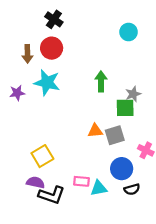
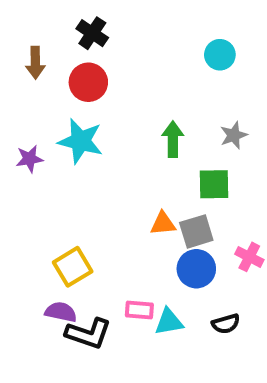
brown arrow: (27, 54) -> (35, 63), moved
gray star: (133, 94) -> (234, 135), moved
blue circle: (122, 169) -> (196, 269), moved

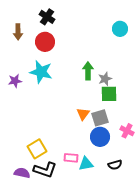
cyan circle: (220, 55) -> (120, 29), moved
gray star: (234, 135) -> (105, 79), moved
orange triangle: (163, 224) -> (83, 114), turned -48
yellow square: (73, 267) -> (37, 149), moved
purple semicircle: (61, 312) -> (22, 173), moved

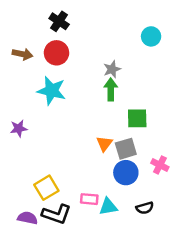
brown arrow: (18, 32) -> (22, 54), moved, turned -77
gray star: (105, 79) -> (112, 69), moved
purple star: (15, 81) -> (19, 128), moved

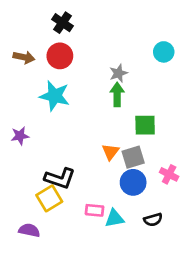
cyan circle: (151, 36) -> (164, 52), moved
black L-shape: (57, 214) -> (60, 178), moved

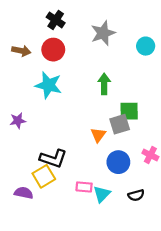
gray star: (118, 73) -> (103, 33), moved, size x1.5
gray square: (133, 157) -> (120, 124), moved
cyan triangle: (114, 218) -> (102, 194), turned -36
purple semicircle: (29, 230) -> (24, 193), moved

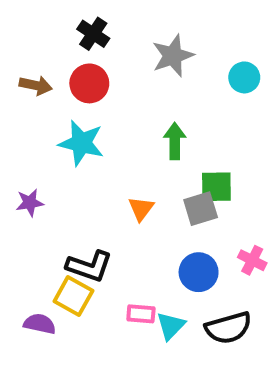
orange triangle: (98, 135) -> (141, 209), moved
yellow square: (44, 176) -> (73, 296), turned -30
black semicircle: (136, 195) -> (228, 328), size x1.6

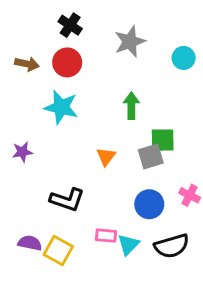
yellow square: (73, 296) -> (58, 250), moved

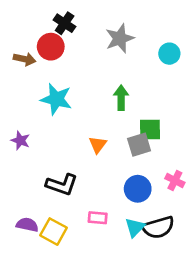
red circle: (67, 62) -> (51, 47), moved
purple star: (22, 152) -> (20, 140), turned 30
cyan triangle: (128, 245) -> (135, 227), moved

